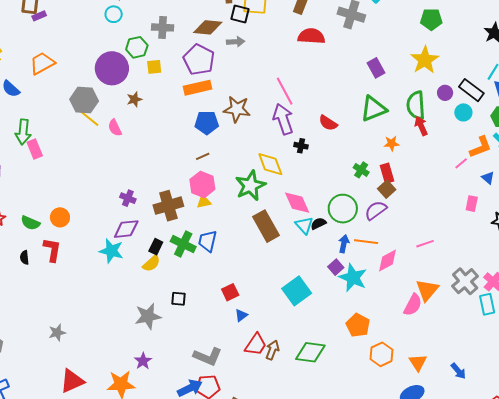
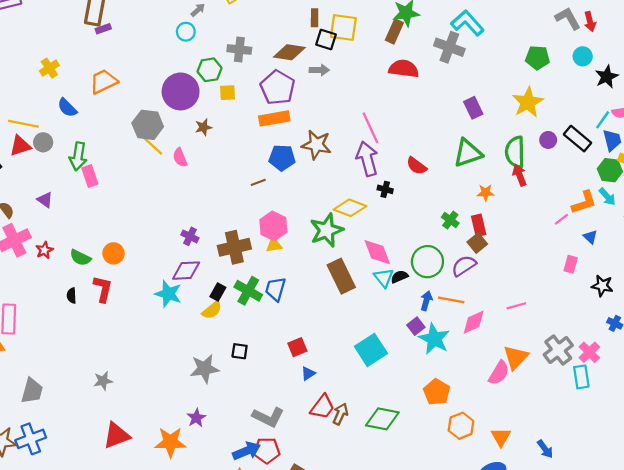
cyan circle: (463, 112) -> (583, 56), moved
brown line: (203, 156) -> (258, 182), moved
yellow diamond: (270, 164) -> (350, 208), turned -52

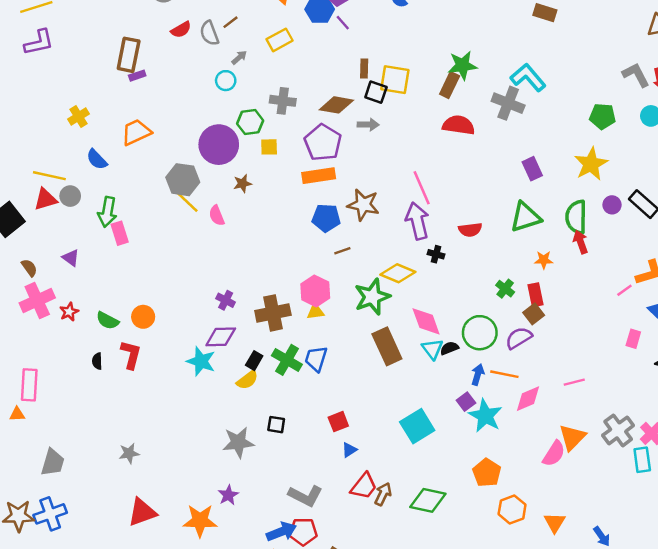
red semicircle: (417, 166) -> (470, 230), turned -45
brown line: (258, 182) -> (342, 251), moved

